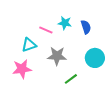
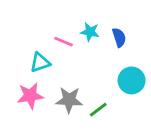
gray star: (57, 56) -> (69, 100), moved

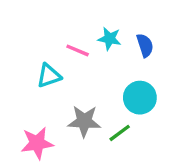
cyan circle: (132, 80) -> (140, 98), moved
pink star: (30, 96) -> (37, 143), moved

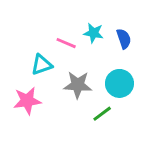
gray star: (84, 121) -> (78, 85), moved
pink star: (37, 143) -> (27, 101), moved

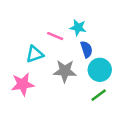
blue semicircle: (124, 39) -> (86, 49), moved
green line: (102, 114) -> (99, 95), moved

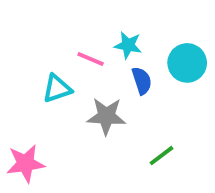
cyan circle: (100, 70) -> (187, 63), moved
pink star: (23, 84) -> (26, 163), moved

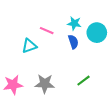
cyan star: (128, 45) -> (74, 23), moved
gray star: (106, 116) -> (45, 84), moved

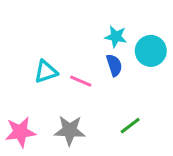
pink line: (47, 31) -> (81, 81), moved

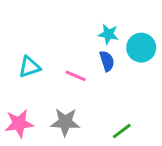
cyan triangle: (46, 72) -> (29, 67), moved
green line: (130, 126) -> (122, 131), moved

